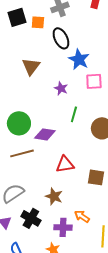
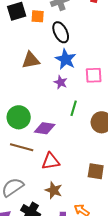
blue star: (79, 59) -> (66, 59), moved
brown triangle: (31, 66) -> (31, 60), turned 42
brown line: (22, 153) -> (22, 147), turned 30
red triangle: (65, 164) -> (51, 161), moved

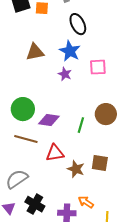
black ellipse: (61, 32) -> (78, 24), moved
green line: (74, 108) -> (81, 125), moved
brown star: (54, 190) -> (76, 169), moved

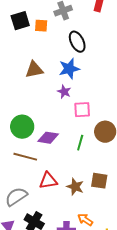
blue star: (70, 51) -> (69, 69), turned 30
pink square: (98, 67) -> (82, 110), moved
red triangle: (55, 153) -> (48, 181), moved

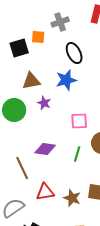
black square: (20, 21) -> (19, 48), moved
purple star: (64, 92) -> (44, 103), moved
green circle: (22, 127) -> (14, 110), moved
brown line: (25, 157) -> (22, 168), turned 50

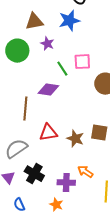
green line: (77, 154) -> (62, 69), moved, turned -49
brown line: (22, 168) -> (25, 109), turned 30

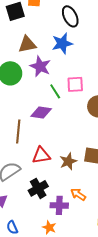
purple star: (47, 44) -> (40, 66), size x1.5
brown star: (75, 139) -> (68, 161), turned 30
black cross: (34, 174) -> (38, 188), moved, turned 30

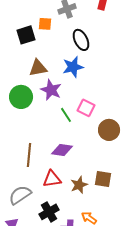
pink square: (75, 84) -> (86, 108), turned 30
purple diamond: (41, 112) -> (62, 150), moved

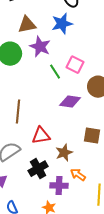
purple diamond: (62, 150) -> (70, 102), moved
brown star: (79, 185) -> (64, 153), moved

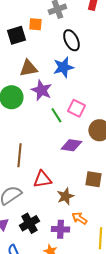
black cross: (38, 169) -> (29, 223), moved

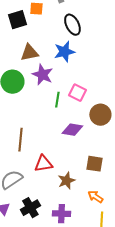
green line: (56, 115) -> (57, 100), turned 42
orange arrow: (79, 218) -> (95, 197), moved

